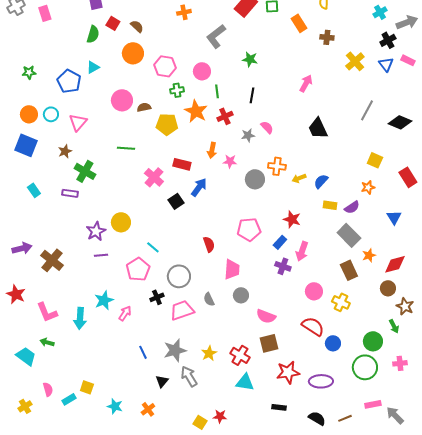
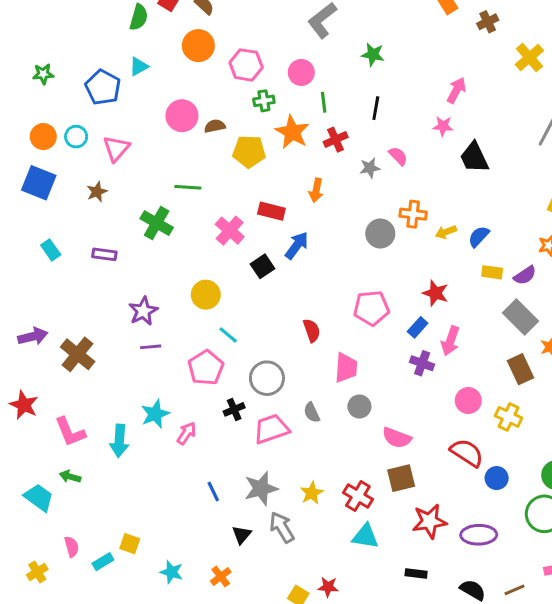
brown cross: (327, 37) -> (488, 22), turned -32
pink star: (230, 161) -> (443, 126), moved
green cross: (85, 171) -> (157, 223), moved
yellow circle: (121, 222) -> (206, 295), moved

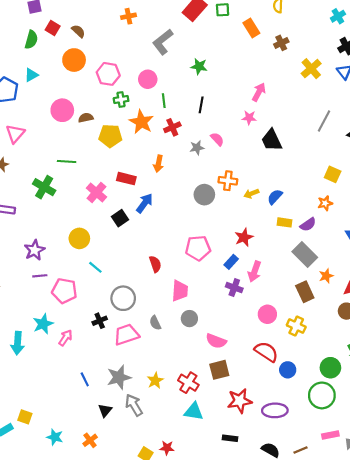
red star: (435, 293) -> (244, 237), turned 30
pink pentagon: (206, 368) -> (64, 291), moved, turned -30

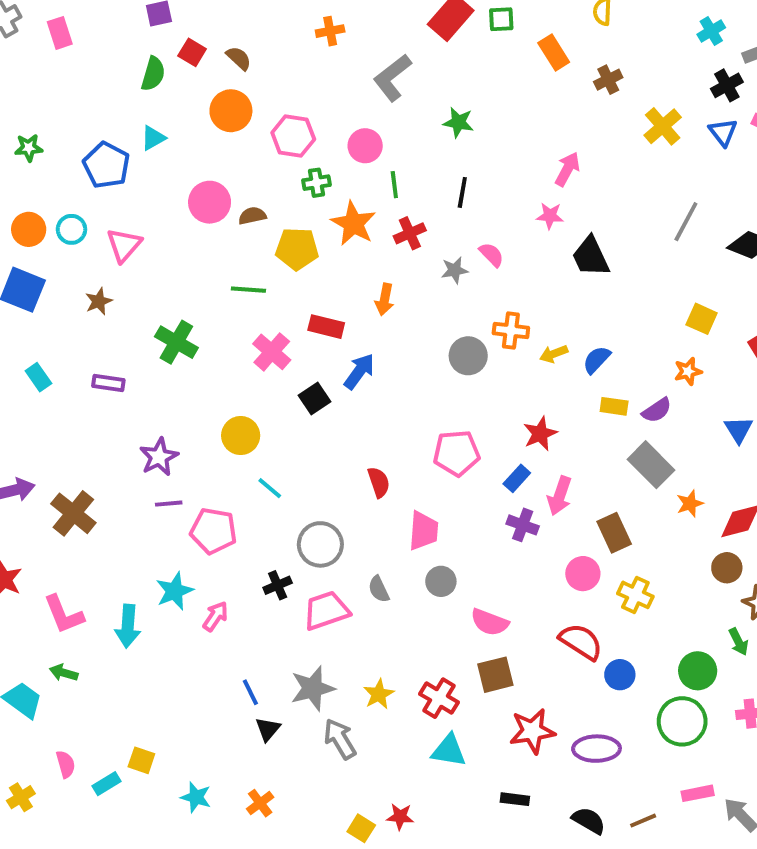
green line: (67, 162) -> (248, 290), moved
brown rectangle: (305, 292) -> (614, 533), moved
black triangle: (105, 410) -> (268, 729), moved

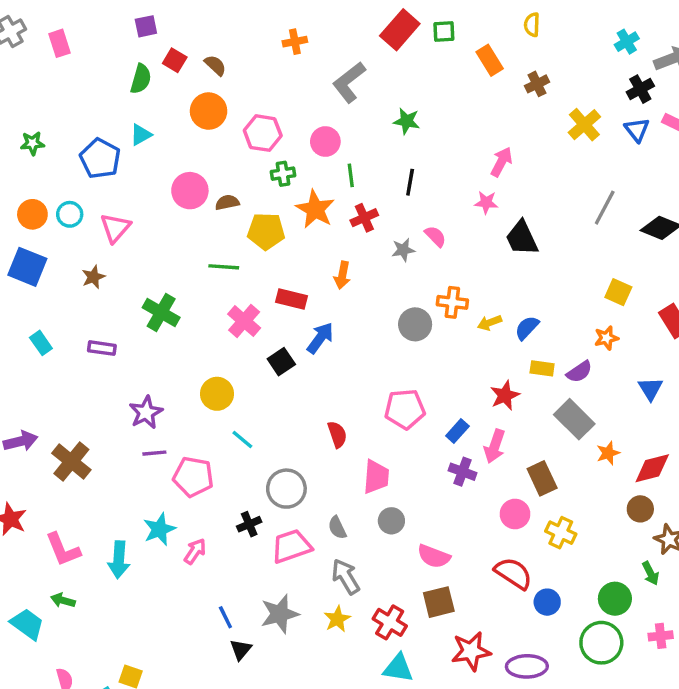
red star: (540, 434) -> (505, 395), moved
gray arrow: (340, 739) -> (346, 577), moved

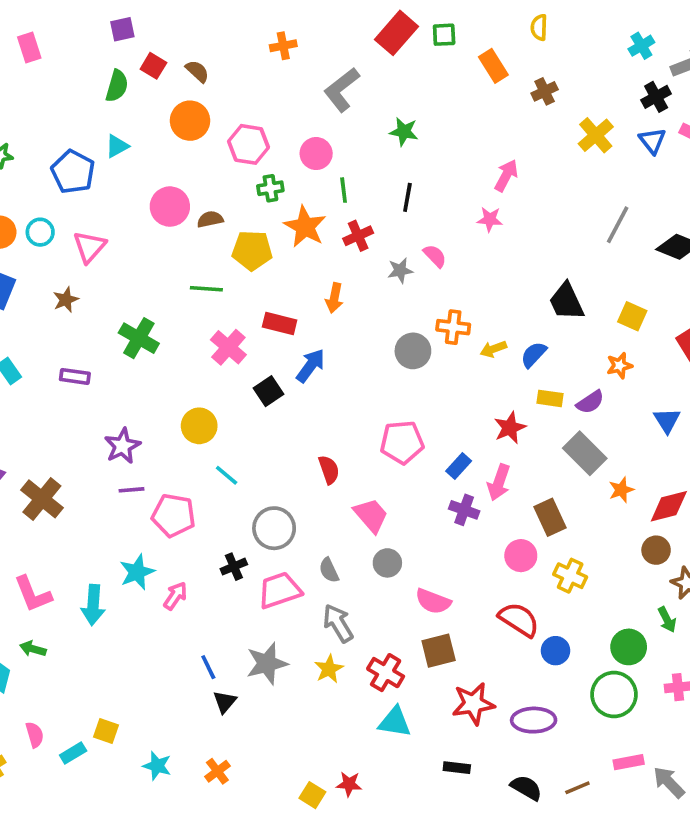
black trapezoid: (522, 238) -> (566, 302), moved
pink trapezoid: (376, 477) -> (371, 515), turned -45

